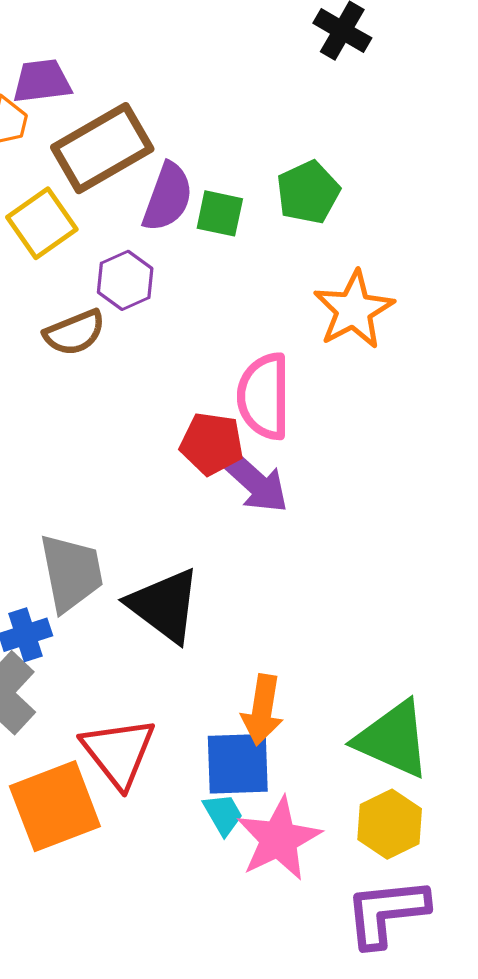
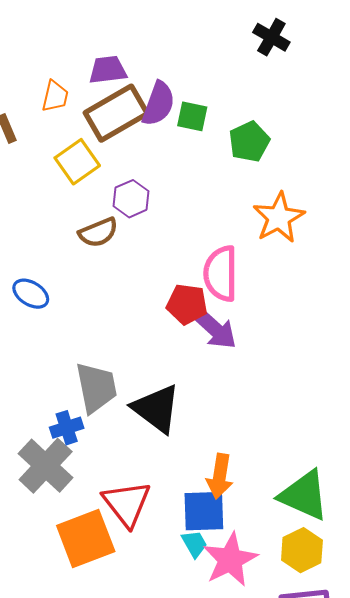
purple trapezoid: (42, 81) -> (108, 70), moved
purple semicircle: (168, 197) -> (158, 104), moved
green square: (220, 213) -> (192, 116), moved

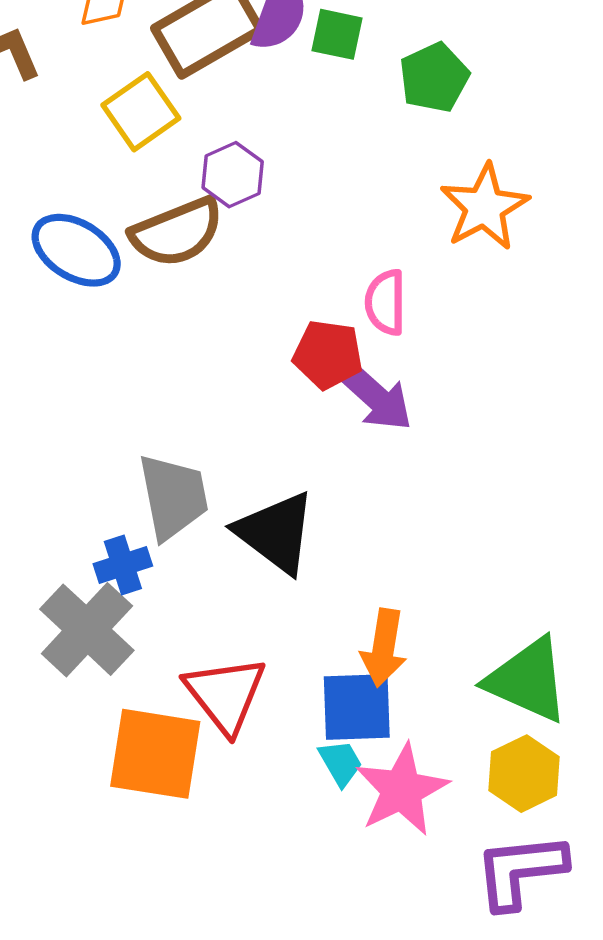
brown semicircle: (98, 232) -> (177, 232), size x1.4
pink semicircle: (221, 274) -> (385, 302), size x0.7
blue ellipse: (31, 294) -> (76, 250), moved, size x1.4
orange square: (86, 538) -> (155, 754), turned 30

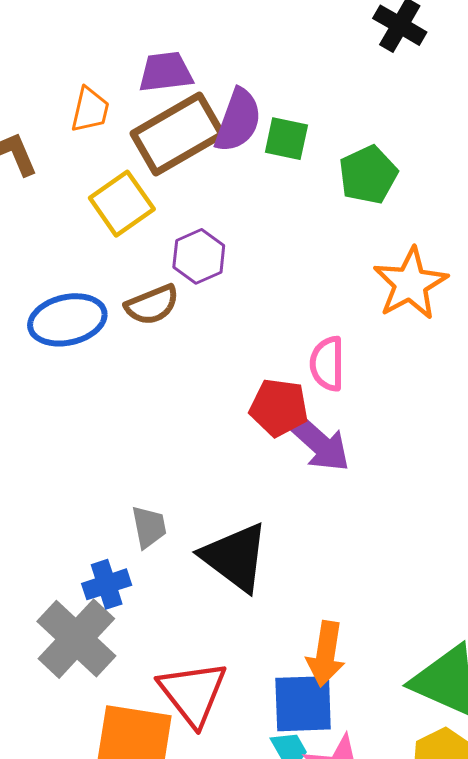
brown semicircle: (177, 232) -> (152, 305), size x0.7
blue ellipse: (76, 250) -> (67, 320), turned -44
gray trapezoid: (173, 497) -> (149, 527), size x0.6

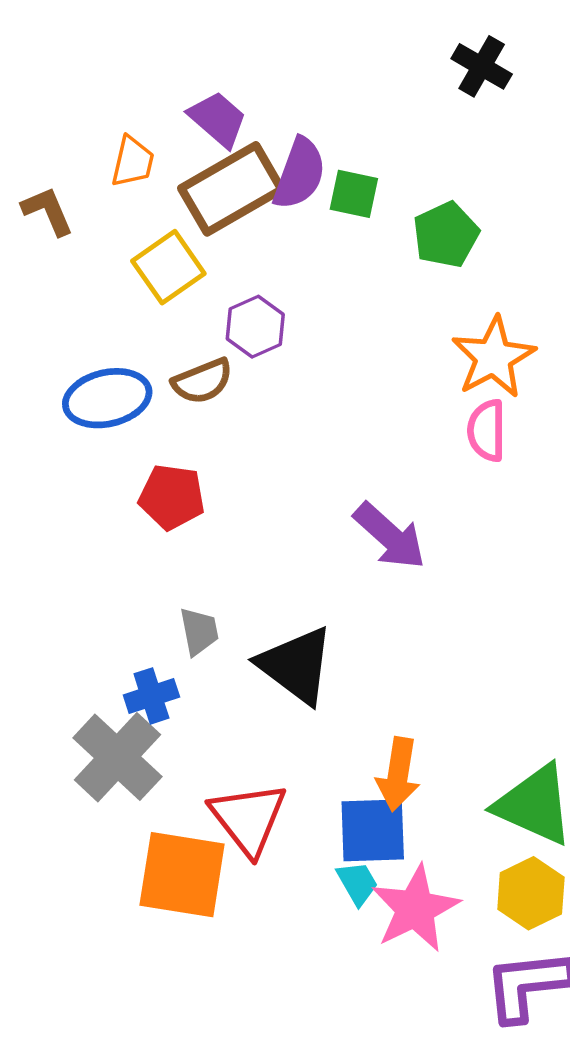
purple trapezoid: (166, 72) -> (218, 119), turned 48
pink semicircle: (327, 364) -> (487, 431), moved
red pentagon: (279, 408) -> (172, 497), moved

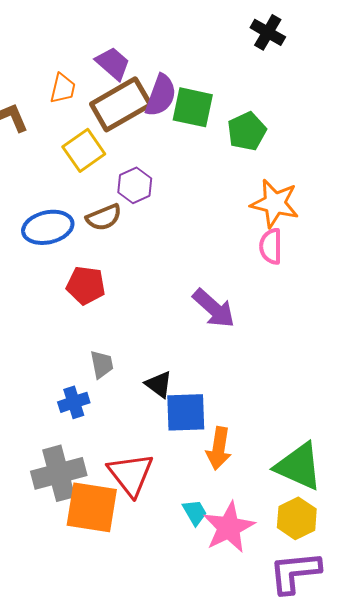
green square: (354, 194) -> (193, 107), size x1.4
orange star: (493, 357) -> (275, 203), turned -30
black triangle: (296, 665) -> (159, 384), size x0.6
gray cross: (117, 757) -> (59, 473), moved, turned 32
blue square: (373, 830) -> (186, 412), moved

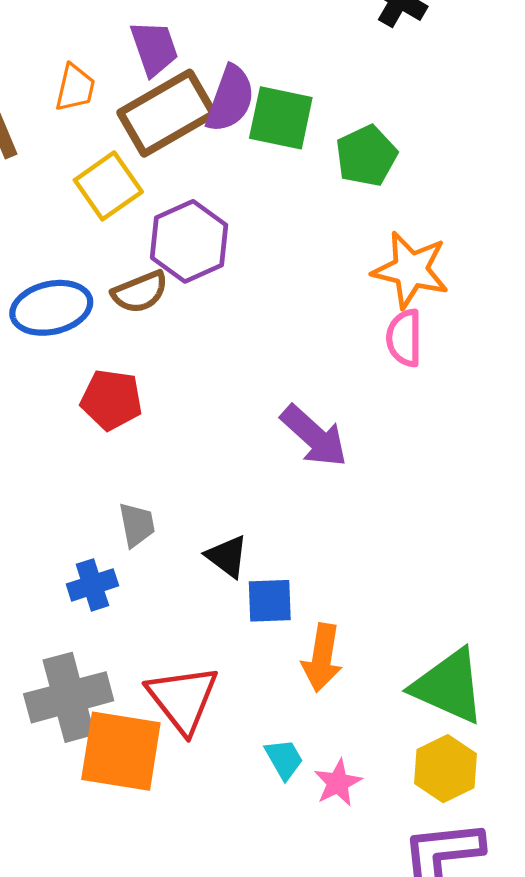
purple trapezoid: (113, 63) -> (154, 48), turned 30
purple hexagon: (135, 185) -> (189, 241), size x1.4
blue square: (186, 412) -> (270, 601), size x0.7
pink star: (229, 527) -> (338, 783), size x0.6

